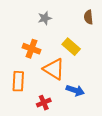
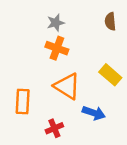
yellow rectangle: (71, 47) -> (110, 75), moved
orange cross: (31, 49) -> (57, 48), moved

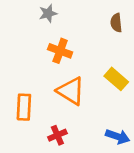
gray star: (56, 23) -> (48, 13), moved
blue arrow: (94, 113) -> (118, 136), moved

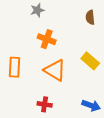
orange rectangle: (24, 107) -> (15, 67), moved
red cross: (57, 135) -> (45, 104), turned 32

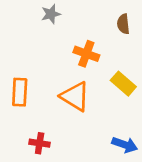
orange cross: (47, 39) -> (86, 54), moved
red cross: (45, 104) -> (40, 143), moved

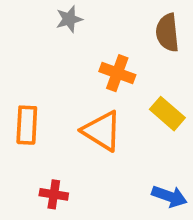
brown semicircle: (123, 24) -> (167, 33), size x1.4

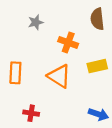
gray star: (69, 19) -> (36, 22), moved
yellow rectangle: (167, 114) -> (97, 66), turned -54

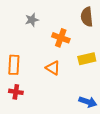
orange triangle: (59, 76) -> (53, 68), size x0.7
red cross: (31, 113) -> (16, 92), moved

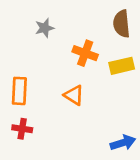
yellow rectangle: (87, 59) -> (122, 66), moved
blue arrow: (88, 102) -> (123, 143), turned -36

